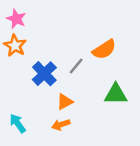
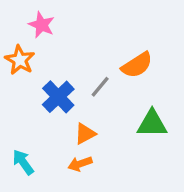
pink star: (16, 19) -> (42, 25), moved

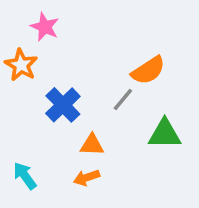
gray line: (100, 87) -> (123, 99), moved
orange triangle: (85, 134) -> (92, 145), turned 30

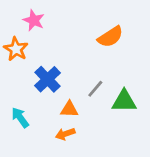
orange semicircle: (148, 70) -> (110, 37), moved
gray line: (123, 99) -> (95, 89), moved
cyan arrow: (25, 176) -> (20, 117), moved

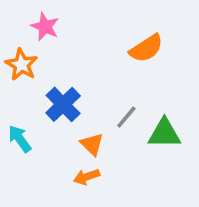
orange triangle: (69, 109) -> (92, 144), turned 42
cyan arrow: (20, 117) -> (20, 139), moved

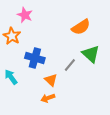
blue cross: (63, 104) -> (35, 58), turned -30
green triangle: (164, 133) -> (91, 54), moved, turned 42

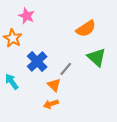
blue cross: (35, 58) -> (37, 62), turned 30
gray line: (70, 65) -> (66, 69), moved

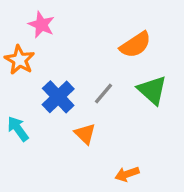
gray line: (66, 69) -> (103, 93), moved
orange arrow: (51, 104) -> (127, 174), moved

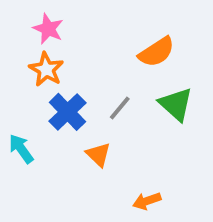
orange star: (20, 60) -> (46, 69), moved

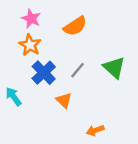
orange semicircle: (157, 52) -> (75, 26), moved

